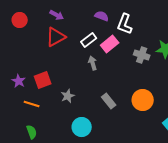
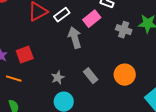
white rectangle: (89, 40) -> (62, 15), moved
gray arrow: (93, 63) -> (75, 38), size x1.5
gray star: (68, 96) -> (58, 78), moved

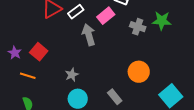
red square: (25, 55) -> (39, 52), turned -30
gray rectangle: (91, 76) -> (115, 97), moved

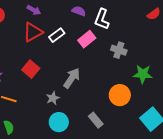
green star: (162, 21) -> (143, 74), moved
gray arrow: (89, 35) -> (72, 78), moved, turned 50
red square: (39, 52) -> (31, 69), moved

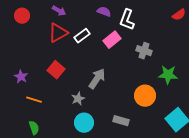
gray rectangle: (96, 120) -> (121, 121), turned -35

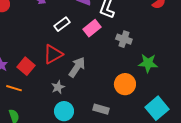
red triangle: (58, 33) -> (53, 54), moved
red square: (56, 70) -> (26, 66), moved

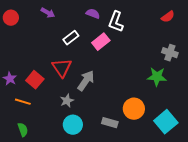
gray cross: (124, 39) -> (170, 53), moved
red triangle: (53, 54) -> (62, 68), turned -35
orange circle: (125, 84) -> (134, 109), moved

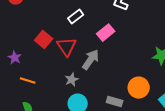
pink rectangle: (101, 42) -> (106, 33), moved
red square: (35, 80) -> (44, 40), moved

